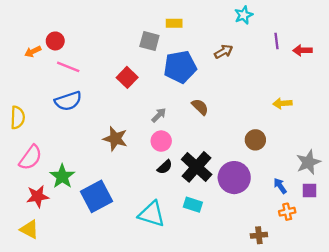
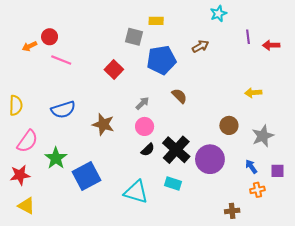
blue semicircle: (68, 101) -> (63, 110), moved
gray star: (308, 162) -> (263, 136), moved
red star: (38, 196) -> (20, 175), moved

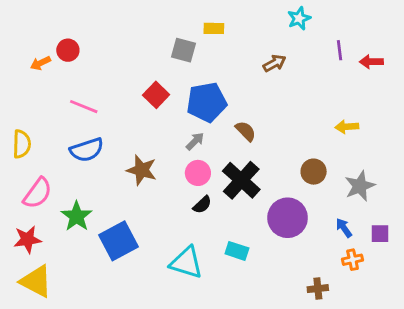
pink line: (61, 60) -> (84, 107), moved
blue pentagon: (161, 60) -> (207, 102), moved
black cross: (176, 150) -> (241, 180), moved
yellow triangle: (26, 206) -> (36, 281), size x1.4

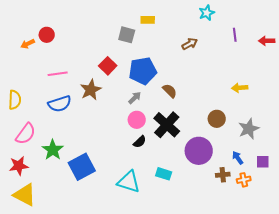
red arrow: (371, 62) -> (267, 41), moved
pink line: (84, 107) -> (58, 74), turned -30
brown star: (142, 170) -> (91, 90), moved, turned 30
brown cross: (318, 289) -> (223, 175), moved

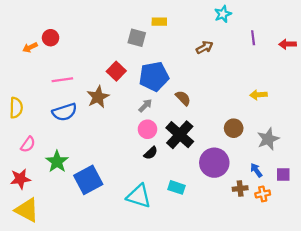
pink semicircle: (26, 134) -> (28, 144), size x0.7

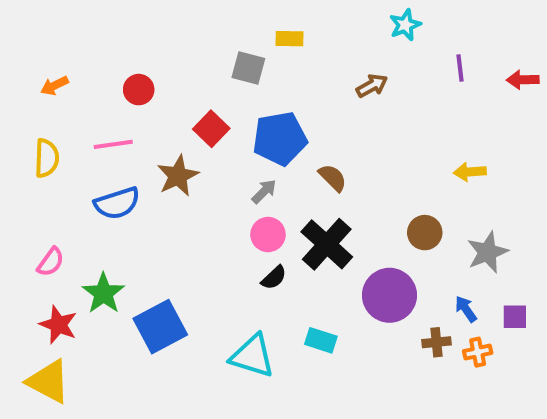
red circle: (51, 38) -> (139, 90), moved
yellow semicircle: (16, 108) -> (47, 158), moved
red star: (20, 179) -> (58, 325), moved, turned 30

